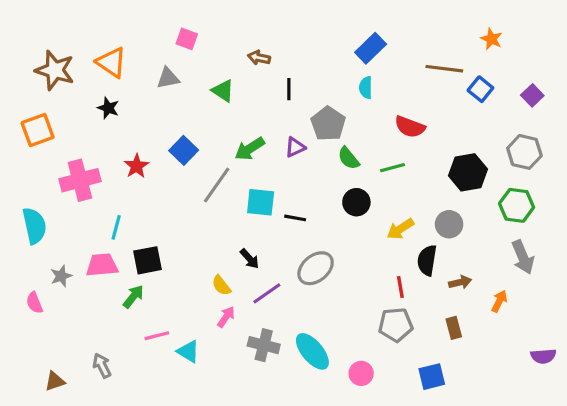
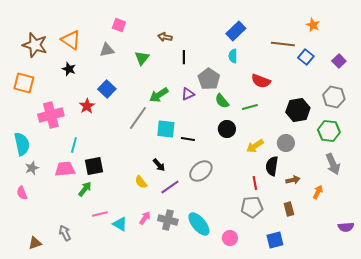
green triangle: (223, 91) -> (142, 58), turned 35
orange square: (38, 130) -> (24, 83), turned 35
blue square: (184, 150) -> (107, 89), moved
gray star: (61, 276) -> (32, 168), moved
pink arrow: (226, 317) -> (145, 218), moved

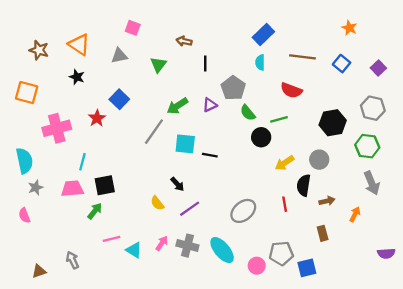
brown line: (283, 44) -> (302, 57), moved
brown star: (35, 45) -> (39, 50), size x0.7
black circle: (227, 129) -> (261, 137), moved
gray ellipse: (201, 171) -> (243, 211), moved
gray pentagon: (252, 207) -> (281, 253), moved

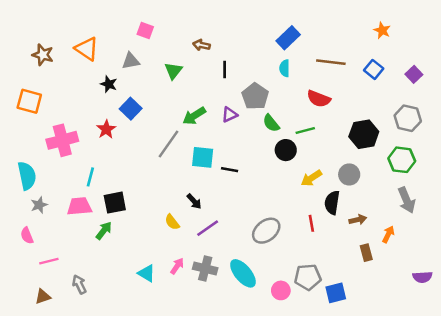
black star: (77, 77) -> (109, 84), moved
brown rectangle: (323, 233) -> (366, 253), moved
pink line: (112, 239) -> (49, 261), moved

